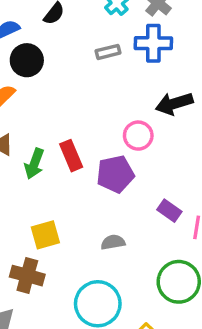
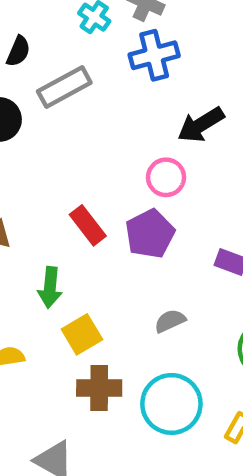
gray rectangle: (108, 52) -> (64, 87), moved, size x1.6
green arrow: (34, 164) -> (50, 287), moved
brown cross: (27, 276) -> (99, 388), moved

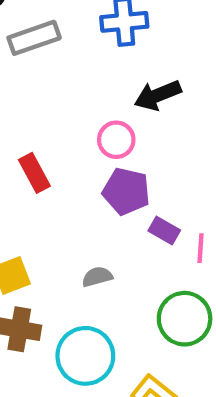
purple pentagon: (150, 234) -> (126, 191), moved, turned 30

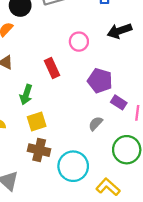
pink circle: (116, 140) -> (79, 42), moved
gray semicircle: (97, 277) -> (96, 124), moved, turned -35

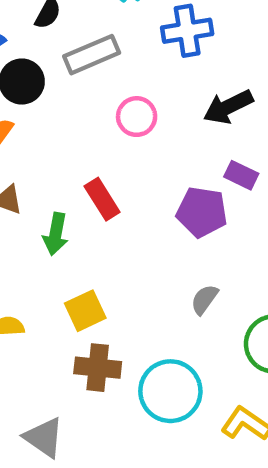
pink circle: (79, 42) -> (137, 117), moved
green arrow: (26, 95) -> (56, 234), moved
purple rectangle: (119, 102) -> (241, 175), moved

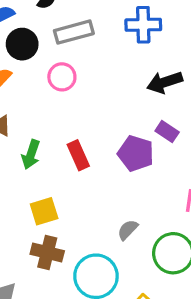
pink circle: (137, 117) -> (62, 77), moved
red rectangle: (102, 199) -> (78, 155), moved
gray semicircle: (204, 299) -> (128, 230), moved

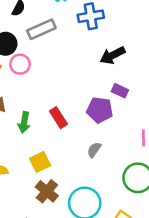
pink circle: (62, 77) -> (20, 64), moved
gray semicircle: (128, 230) -> (94, 150), moved
brown cross: (47, 252) -> (47, 191), turned 35

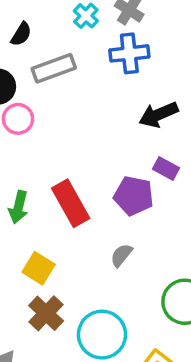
red rectangle: (58, 118) -> (71, 203), size x1.4
yellow square: (40, 162) -> (39, 268), turned -36

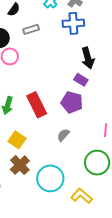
gray rectangle: (54, 68) -> (31, 29), size x0.7
black arrow: (158, 115) -> (88, 58), turned -85
purple rectangle: (166, 169) -> (81, 80), moved

